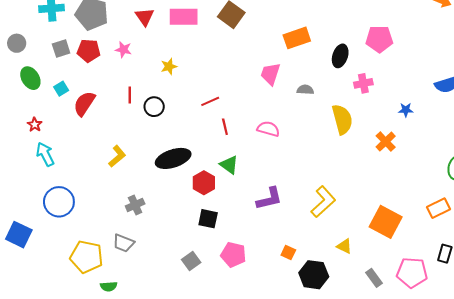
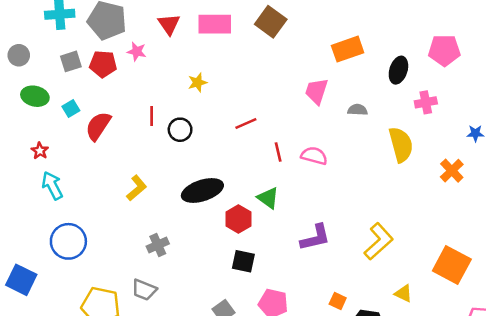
pink star: (123, 50) -> (137, 52), moved
green ellipse: (30, 78) -> (35, 96), turned -45
red line: (225, 127) -> (278, 152), moved

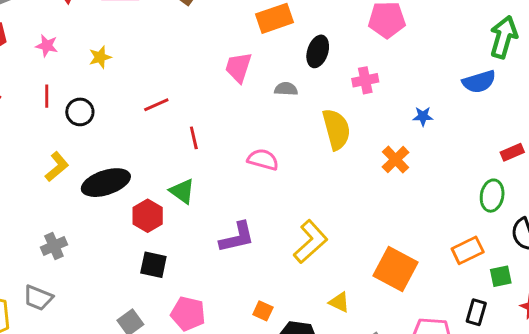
pink star: (137, 52) -> (47, 46), moved
black ellipse: (398, 70) -> (318, 51), moved
pink semicircle: (314, 156) -> (263, 160), moved
yellow L-shape: (137, 188) -> (57, 167), moved

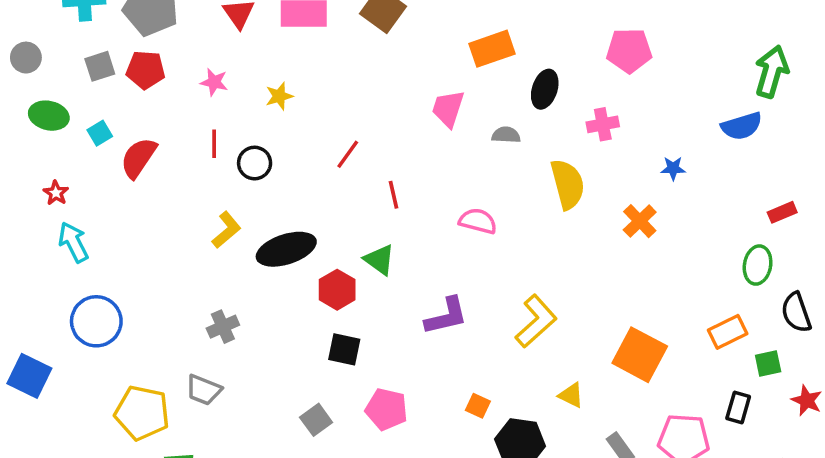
red line: (156, 105) -> (348, 154), turned -30

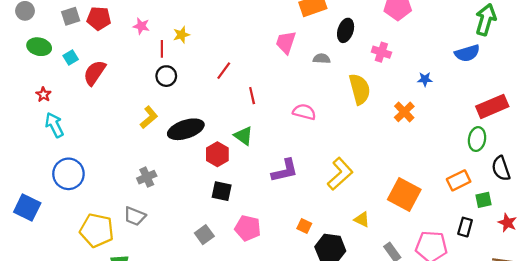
pink cross: (603, 124) -> (381, 52), turned 30
red line: (214, 144) -> (162, 49), moved
red rectangle: (782, 212) -> (492, 106), size x1.8

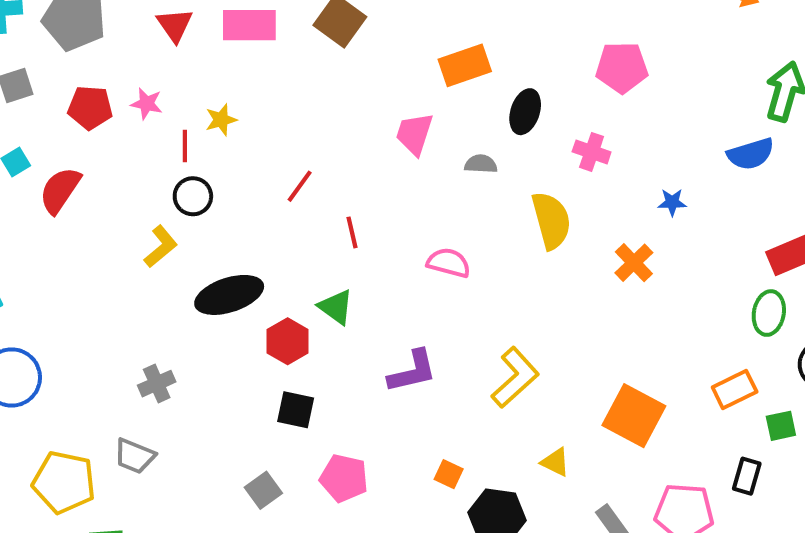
red pentagon: (99, 18) -> (90, 108), moved
yellow L-shape: (149, 117) -> (161, 247), moved

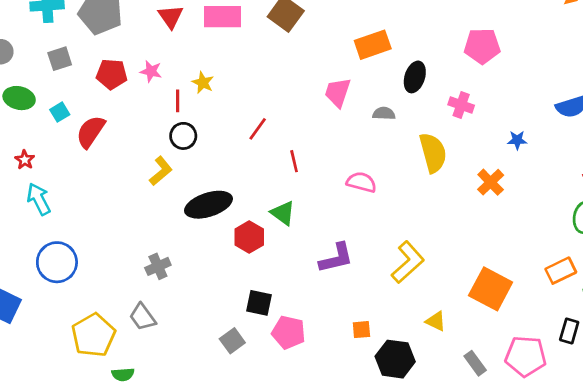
yellow star: (221, 120) -> (203, 83), turned -30
black square: (296, 410) -> (259, 303), moved
gray trapezoid: (134, 456) -> (143, 317), turned 32
orange square: (449, 474) -> (361, 330), turned -30
yellow pentagon: (64, 482) -> (93, 335), turned 30

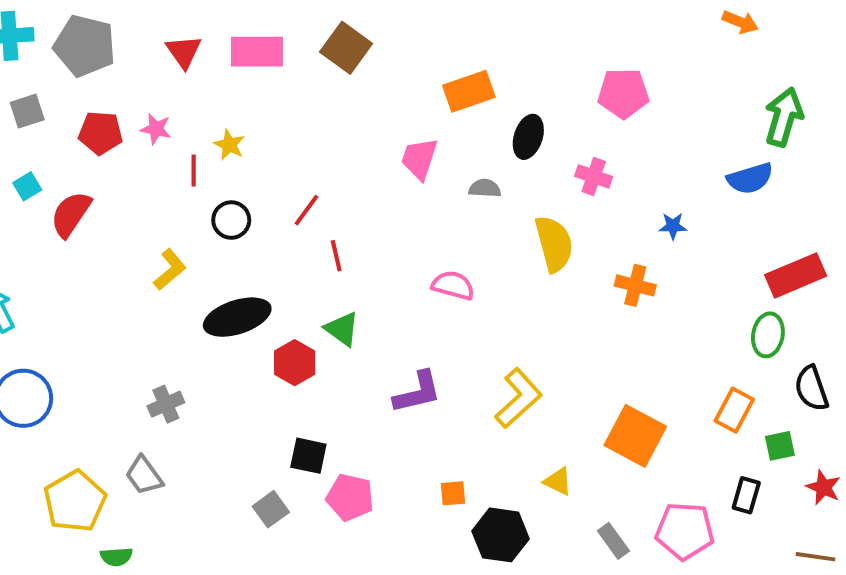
black circle: (183, 136) -> (231, 220), moved
red line: (294, 161) -> (336, 256), moved
orange cross: (491, 182) -> (635, 285), turned -32
orange rectangle: (561, 271) -> (734, 410), turned -36

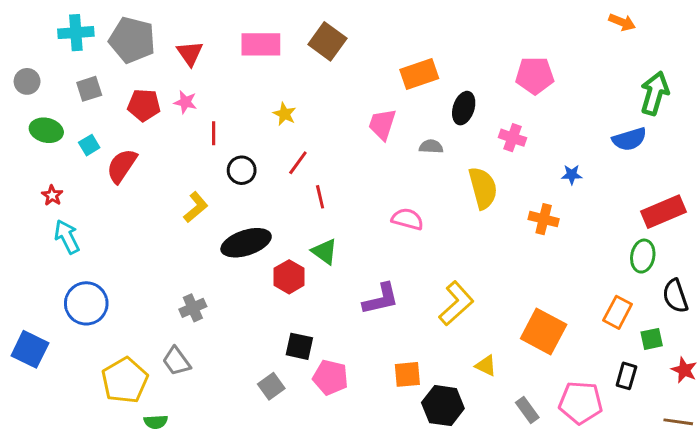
red triangle: (184, 52) -> (190, 53), moved
yellow star: (229, 145) -> (285, 114), moved
orange square: (453, 493) -> (407, 374), size x1.4

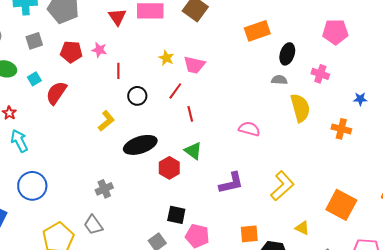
red triangle: (190, 53) -> (117, 17), moved
pink trapezoid: (382, 124) -> (194, 65), moved, turned -95
gray semicircle: (431, 147) -> (279, 80), moved

